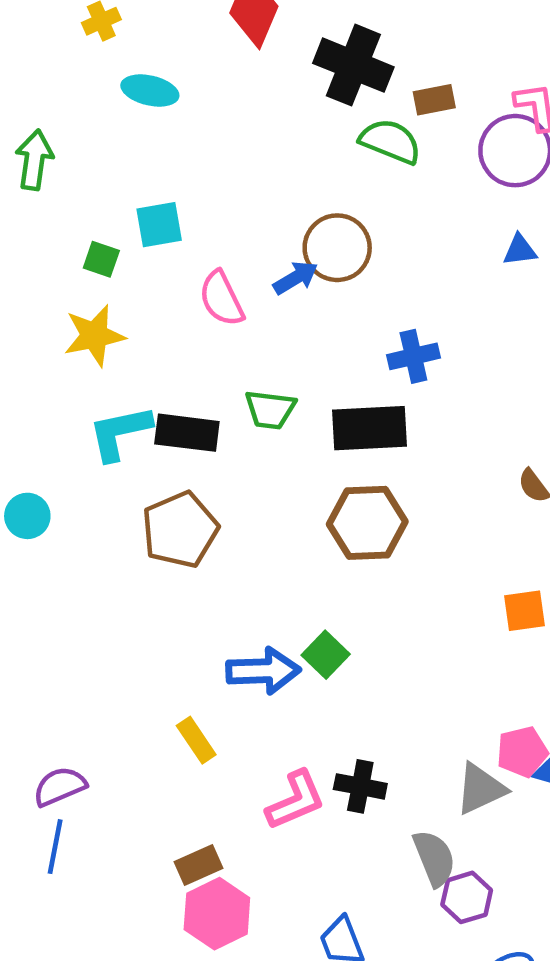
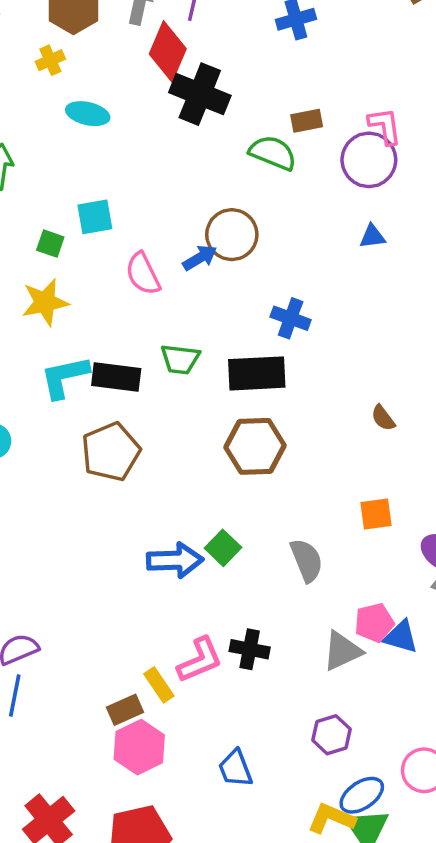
black cross: (353, 65) -> (200, 94), moved
blue cross: (413, 356) -> (291, 318), turned 33
yellow rectangle: (196, 740) -> (159, 685), moved
gray semicircle: (434, 858) -> (307, 560), moved

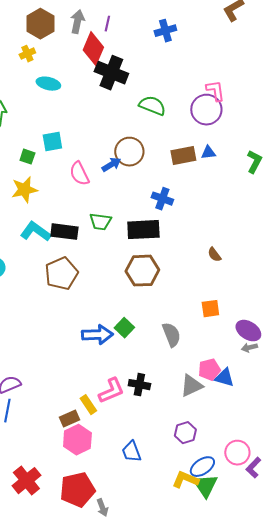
brown rectangle: (307, 121) -> (183, 156), moved, size x1.4
cyan L-shape: (65, 377) -> (35, 232), turned 48

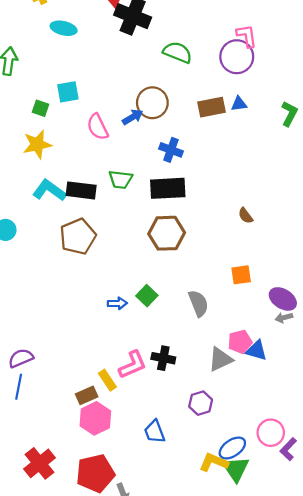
blue cross: (162, 199) -> (171, 150), moved
blue arrow: (97, 335) -> (117, 303), size x0.6
purple hexagon: (185, 433) -> (201, 403), moved

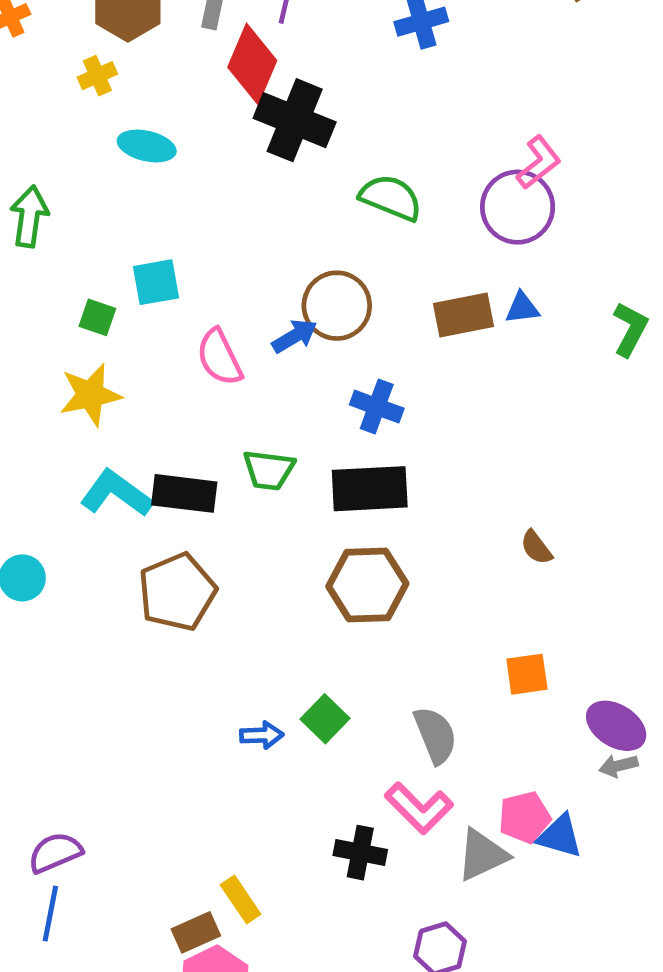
pink L-shape: (247, 36) -> (539, 162), turned 60
pink L-shape: (133, 365) -> (419, 808), moved, turned 68

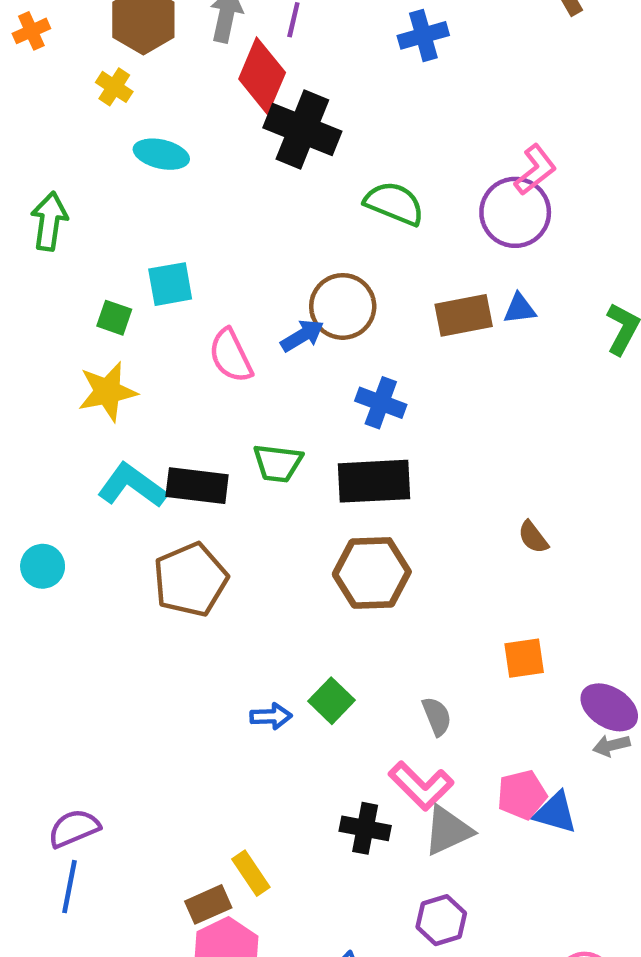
yellow cross: (97, 76) -> (114, 87), turned -33
gray semicircle: (435, 735) -> (437, 716), size x0.7
gray triangle: (482, 855) -> (448, 831), moved

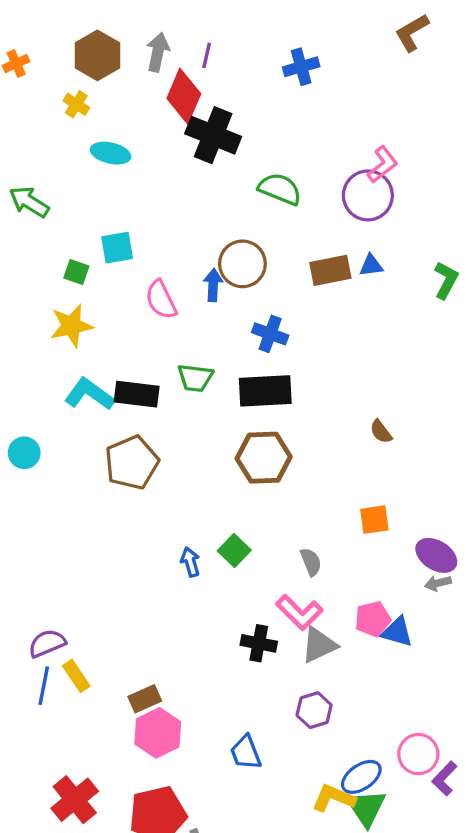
green arrow: (49, 221) -> (29, 202), turned -66
blue arrow: (302, 336) -> (213, 285), turned -56
blue arrow: (271, 716) -> (190, 562), turned -104
yellow rectangle: (251, 873) -> (76, 676), moved

